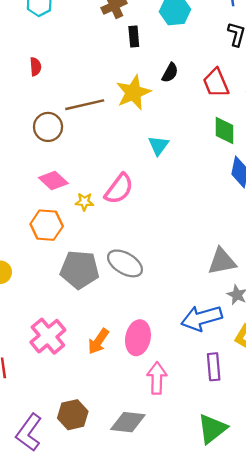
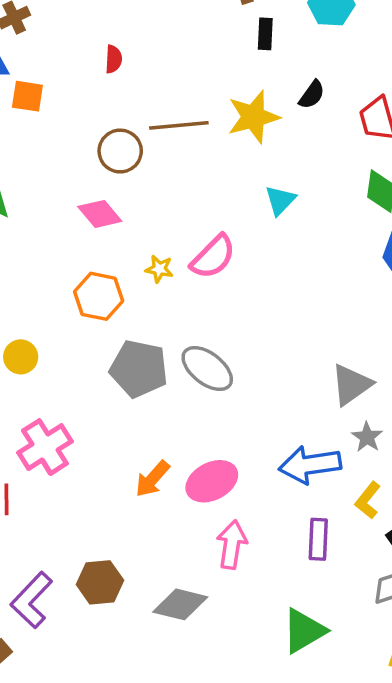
pink diamond: (53, 181) -> (100, 214), moved
gray triangle: (222, 261) -> (351, 385), turned -32
pink cross: (48, 336) -> (45, 447), moved
pink ellipse: (138, 338) -> (212, 481), turned 44

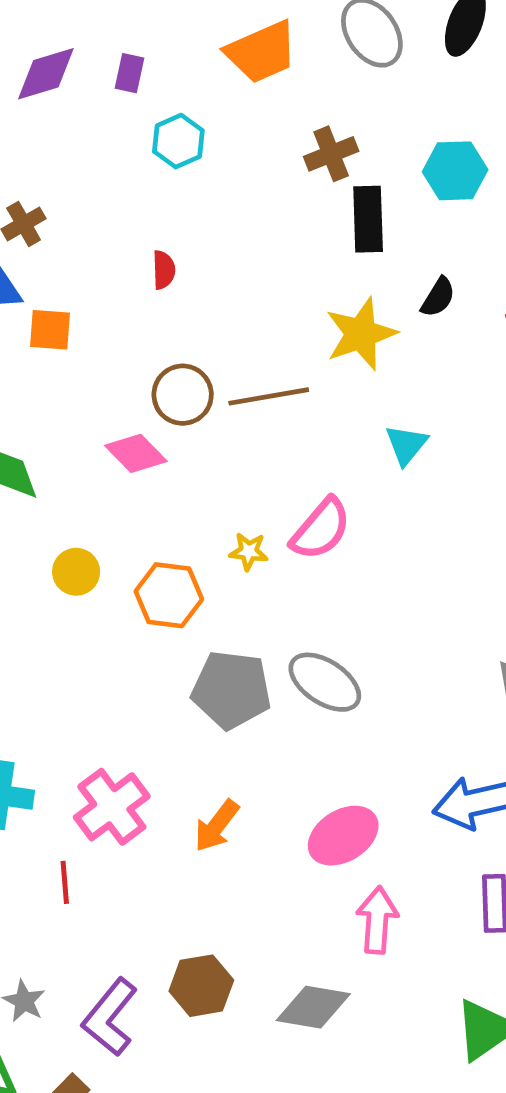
black rectangle: (265, 34) -> (368, 219), size x1.5
brown line: (179, 125) -> (269, 396), moved
pink diamond: (100, 214) -> (136, 453), moved
yellow circle: (21, 357) -> (76, 572), moved
orange arrow: (152, 479) -> (217, 826), moved

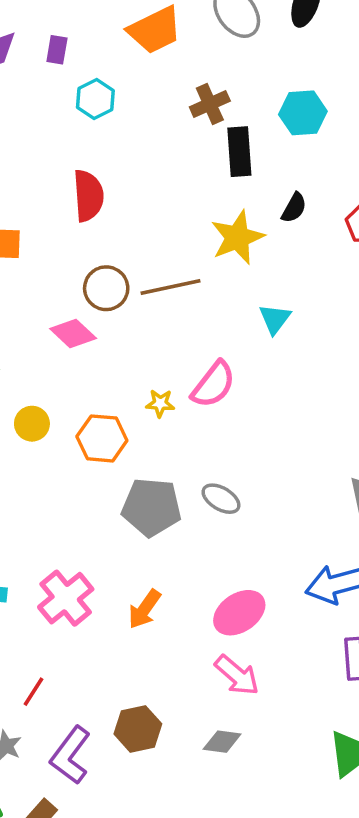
red semicircle: (164, 270) -> (88, 196), size x1.8
gray ellipse: (325, 682) -> (221, 499), size x0.7
red line: (65, 882) -> (34, 692), moved, turned 40
pink arrow: (377, 920) -> (237, 675), moved, turned 129
gray diamond: (313, 1007) -> (222, 742), size x0.7

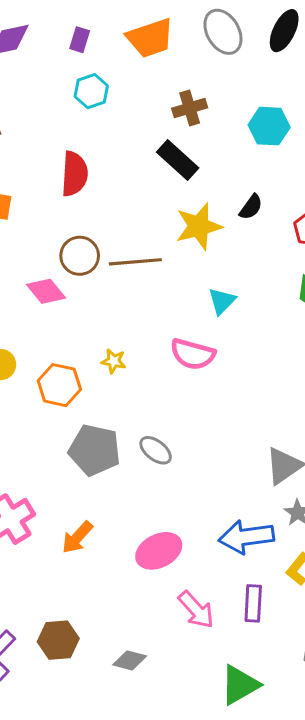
purple rectangle: (57, 50) -> (80, 40), moved
black rectangle: (239, 152) -> (178, 160), moved, turned -51
pink semicircle: (213, 384) -> (193, 354), moved, turned 60
pink arrow: (237, 675) -> (196, 610), moved

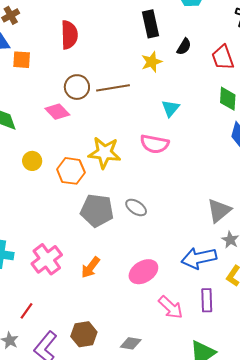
black rectangle: (178, 160) -> (151, 24), moved, turned 40
yellow star: (199, 226) -> (152, 62), size x0.7
yellow star: (114, 361) -> (104, 153), size x2.0

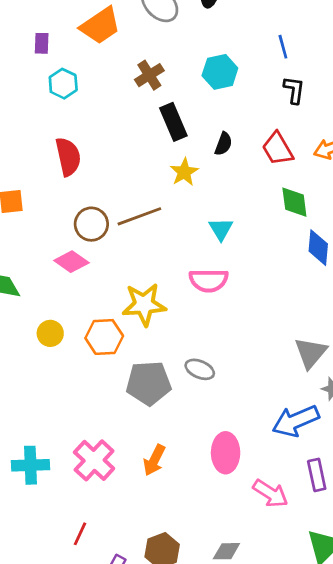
pink ellipse: (143, 272) -> (226, 453), turned -48

